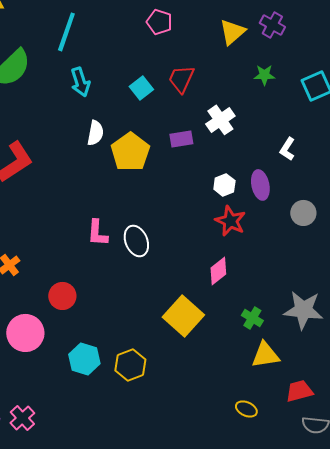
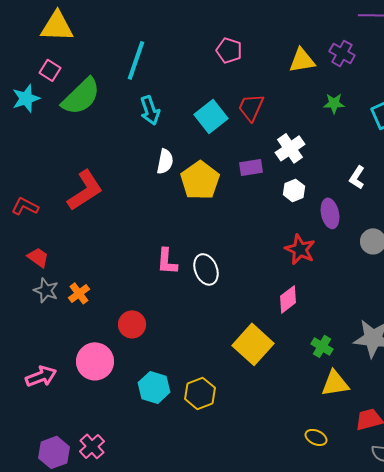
yellow triangle: (232, 32) -> (302, 60), turned 32
cyan square: (141, 88) -> (211, 116), size x1.4
white hexagon: (224, 185) -> (294, 190), moved

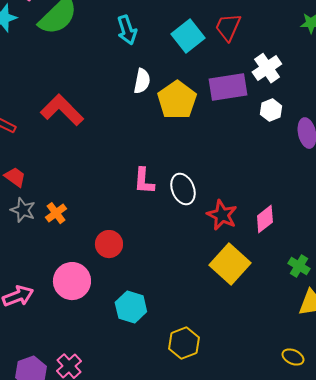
purple rectangle: (251, 167) -> (228, 87), size x1.6
red L-shape: (85, 190) -> (62, 110), turned -102
red star: (300, 249) -> (222, 215), moved
yellow hexagon: (200, 393) -> (184, 343), moved

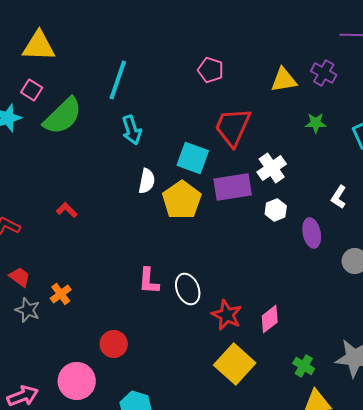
red trapezoid: (228, 27) -> (233, 127), size x1.4
cyan square: (188, 36) -> (193, 158), moved, turned -32
red L-shape: (62, 110) -> (67, 210), size x0.5
orange cross: (56, 213) -> (61, 294), moved

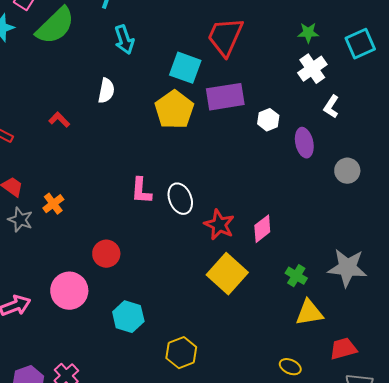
white cross: (272, 168) -> (312, 69), moved
white semicircle: (147, 181) -> (106, 91), moved

